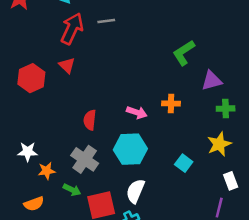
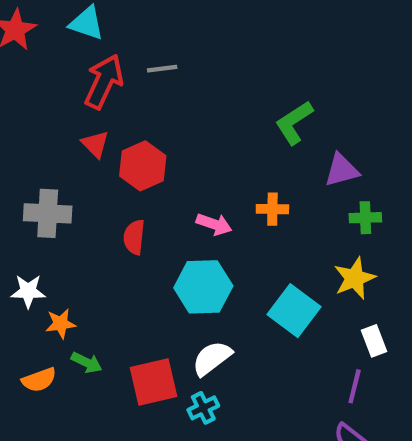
red hexagon: (31, 78) -> (143, 166), moved
gray cross: (85, 159) -> (48, 213), moved, turned -32
cyan square: (184, 163) -> (294, 311), size x1.6
green arrow: (72, 190) -> (87, 362), moved
white semicircle: (135, 191) -> (212, 358), turned 30

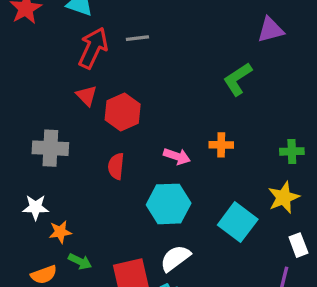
purple triangle: (342, 170) -> (271, 30), moved

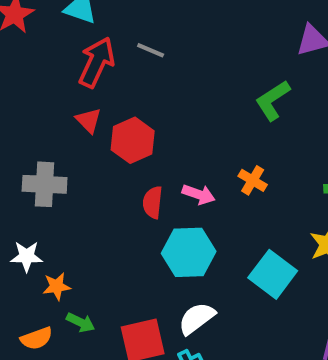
gray line: (137, 38) -> (151, 50), turned 30
orange cross: (221, 145) -> (253, 180), turned 30
red semicircle: (116, 166) -> (153, 202), moved

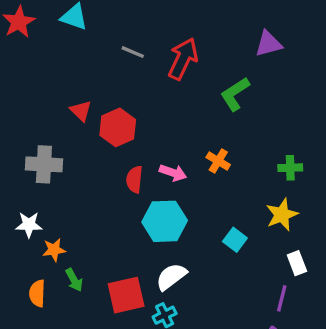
red arrow: (97, 62) -> (183, 59), moved
cyan square: (273, 274) -> (235, 240), size x0.6
green arrow: (81, 322) -> (74, 280), turned 35
orange semicircle: (37, 338) -> (37, 293), turned 112

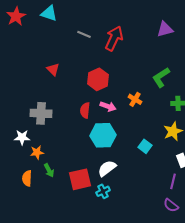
green L-shape: (235, 94) -> (161, 77), moved
red hexagon: (118, 127) -> (98, 79), moved
gray cross: (44, 164) -> (41, 113), moved

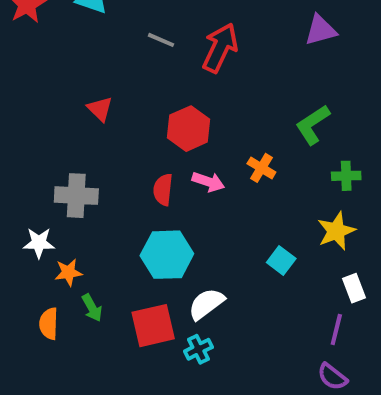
cyan hexagon: (103, 135) -> (167, 255), moved

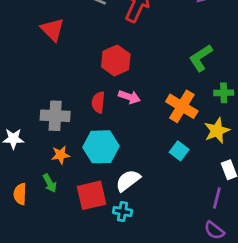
red triangle: (100, 109) -> (52, 29), moved, size x1.4
orange cross: (261, 168) -> (182, 106), moved, size x1.6
gray cross: (76, 196) -> (55, 116), moved
orange star: (68, 272) -> (61, 155), moved
cyan cross: (198, 349) -> (123, 211), turned 36

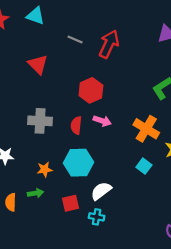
gray cross: (55, 116) -> (40, 121), moved
green arrow: (50, 183) -> (36, 193), turned -70
red square: (92, 195) -> (71, 203), size x0.7

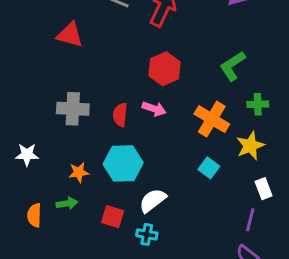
red triangle: (38, 64) -> (70, 35), turned -30
red hexagon: (91, 90) -> (165, 69), moved
red square: (71, 203) -> (113, 217), turned 30

